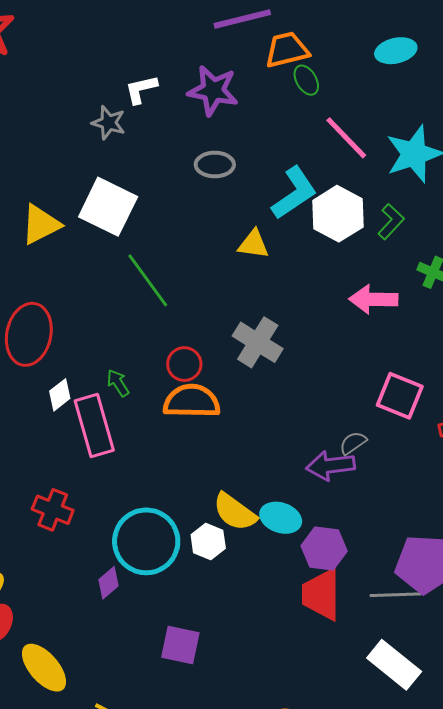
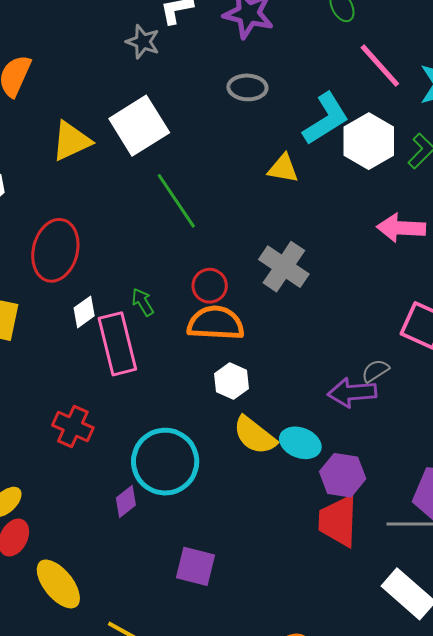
white square: (108, 207) -> (139, 126), turned 30
white hexagon: (208, 541) -> (232, 381), moved

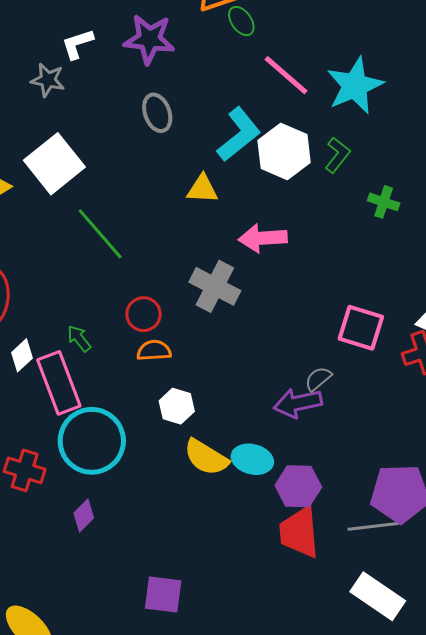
gray ellipse: (247, 87) -> (157, 113), turned 75
pink arrow: (401, 228) -> (263, 238), moved
orange semicircle: (216, 323) -> (154, 351), size x0.6
cyan circle: (165, 462) -> (92, 441), moved
purple diamond: (126, 501) -> (84, 516), moved

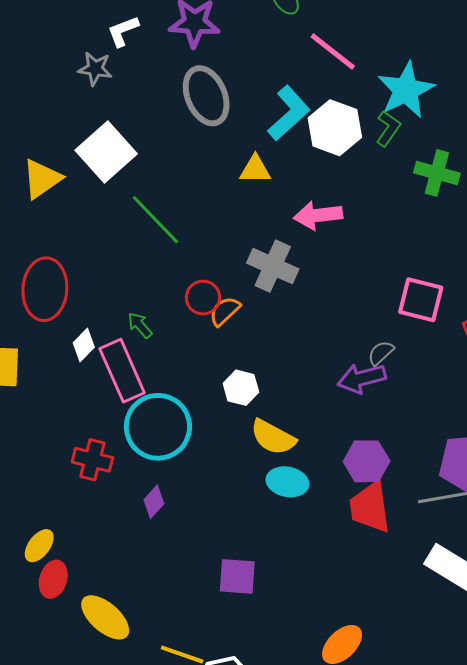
cyan star: (355, 86) -> (406, 90), moved
gray ellipse: (157, 113) -> (206, 96), size x1.5
green cross: (384, 202) -> (437, 173), size x1.4
orange semicircle: (154, 351) -> (225, 311), moved, turned -36
cyan ellipse: (252, 459) -> (287, 482), moved

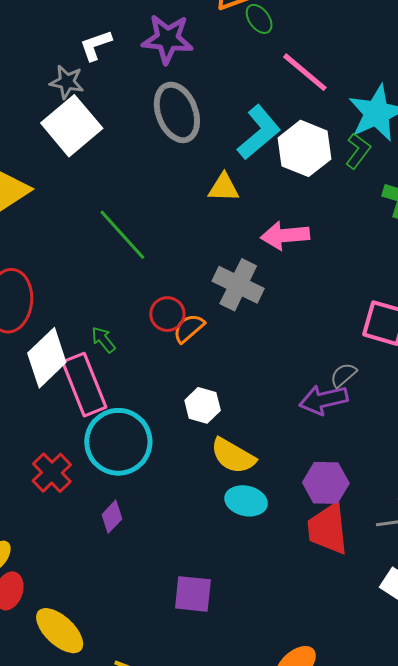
white square: (106, 152) -> (72, 126), moved
white diamond: (84, 345) -> (47, 358), size x1.8
red cross: (92, 460) -> (52, 473), turned 30

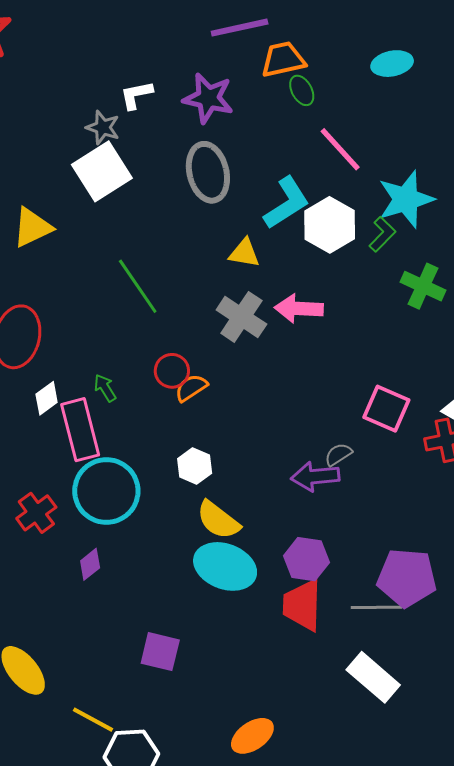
gray cross: (238, 285) -> (241, 317), moved
white diamond: (47, 358) -> (47, 398), size x0.6
cyan ellipse: (246, 501) -> (225, 566), size x1.5

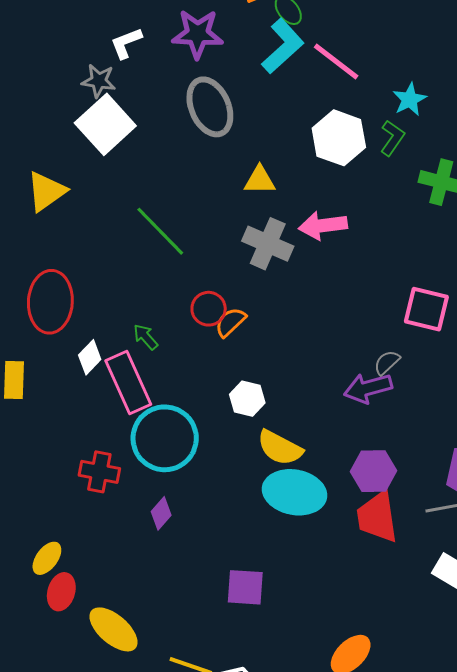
cyan star: (406, 199) -> (410, 99), size x0.6
cyan L-shape: (287, 203) -> (283, 46), moved
red cross: (36, 513) -> (99, 472), turned -33

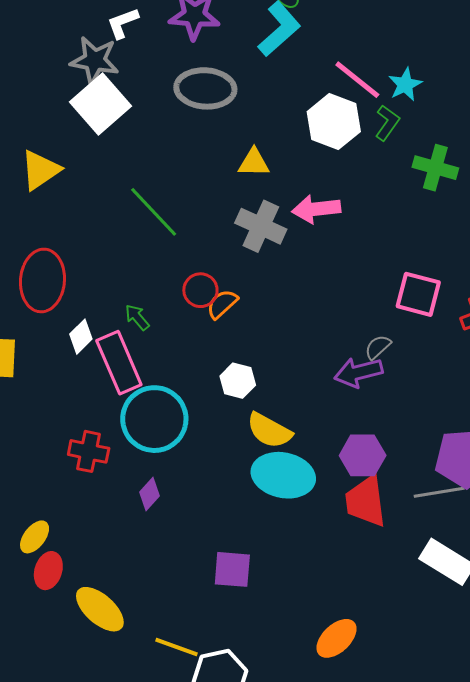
pink line: (336, 61) -> (357, 80), moved
gray star: (99, 81) -> (95, 60), size x1.4
gray ellipse: (210, 107) -> (205, 88), turned -64

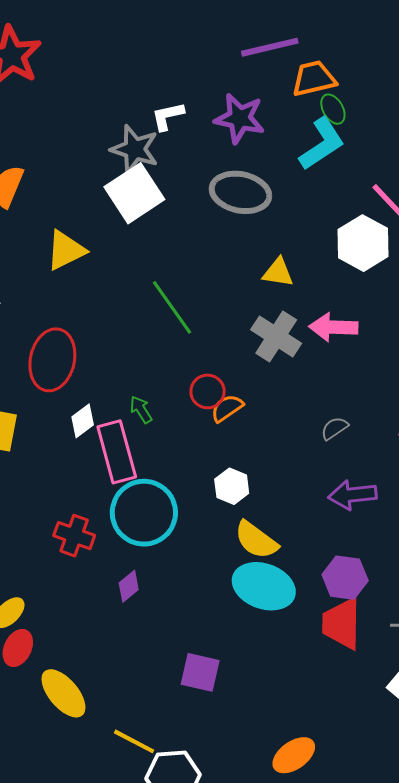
gray semicircle: (378, 347) -> (334, 428), moved

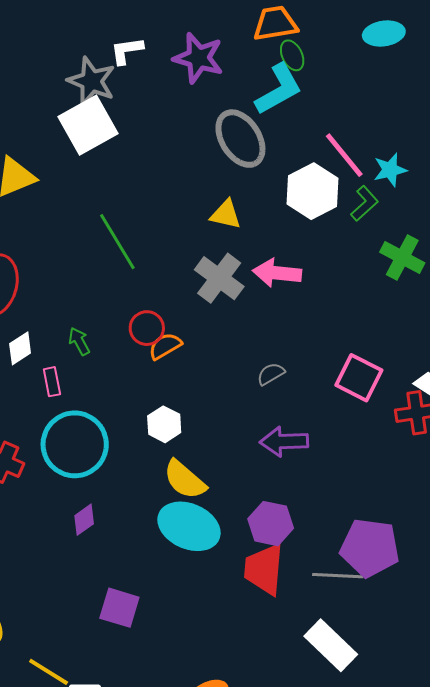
gray ellipse: (240, 192) -> (240, 139), moved, turned 42
pink rectangle: (117, 452) -> (52, 382), size x0.5
purple diamond: (129, 586) -> (84, 520), moved

